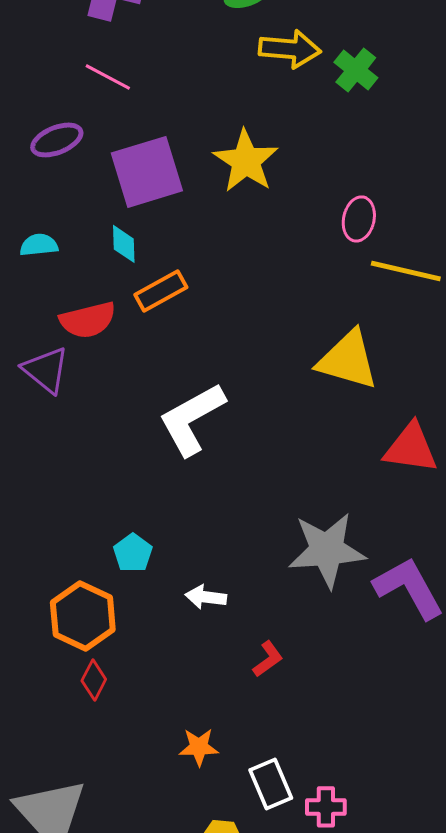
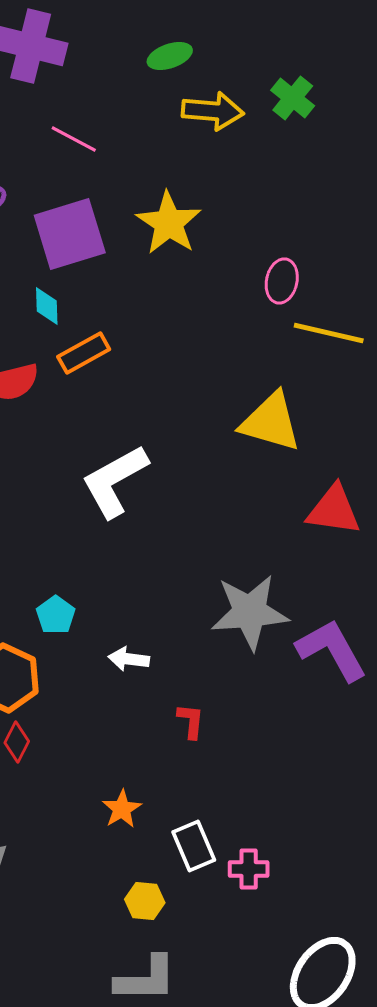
green cross: (356, 70) -> (293, 98), moved
pink line: (108, 77) -> (74, 139), moved
red L-shape: (268, 659) -> (191, 721), turned -48
orange star: (199, 747) -> (122, 809), turned -30

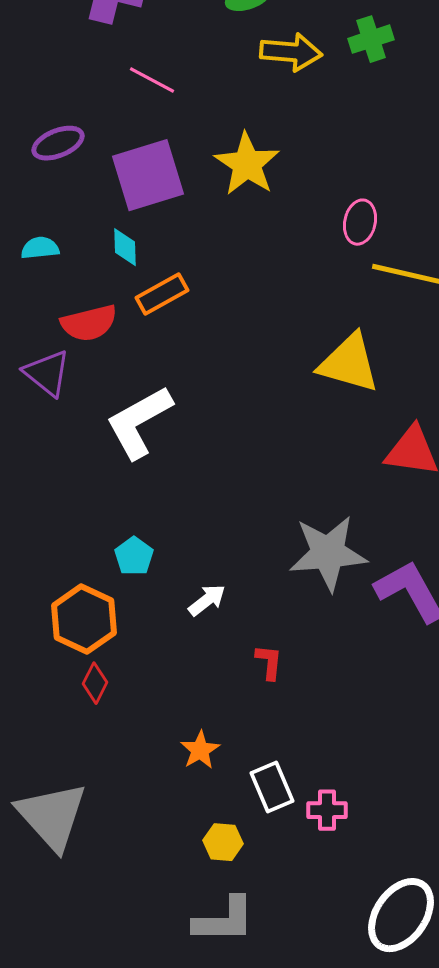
green cross: (293, 98) -> (371, 39), turned 33
white L-shape: (115, 481) -> (139, 422), moved
white arrow: (129, 659) -> (207, 600), turned 135

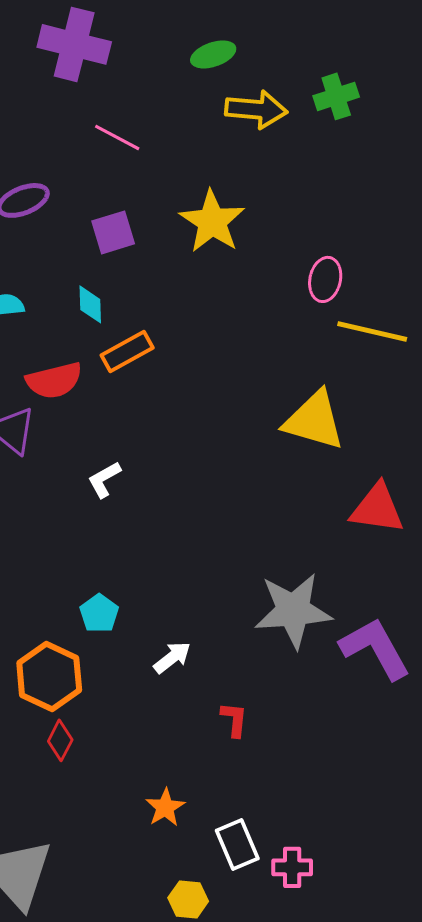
purple square: (148, 175) -> (113, 232), size x0.6
white L-shape: (139, 422) -> (104, 479), size x0.5

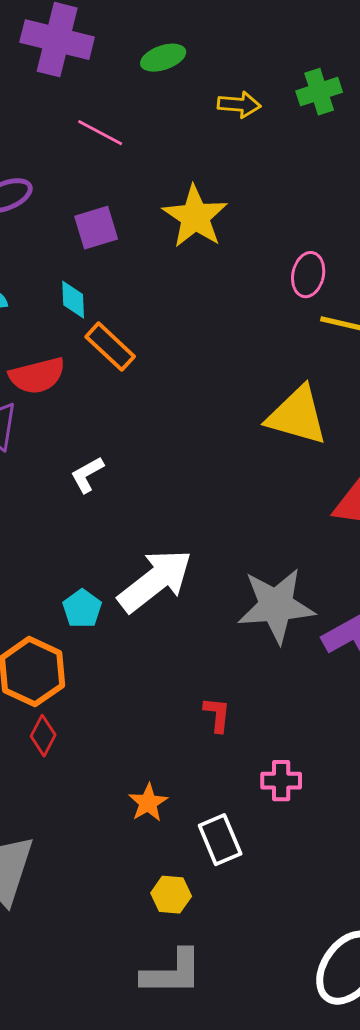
green ellipse: (213, 54) -> (163, 58), moved
yellow arrow: (256, 109) -> (239, 105), size x0.7
orange rectangle: (127, 351) -> (110, 347), turned 72
white arrow: (172, 657) -> (155, 581), moved, size x2.0
pink cross: (292, 867) -> (281, 781), moved

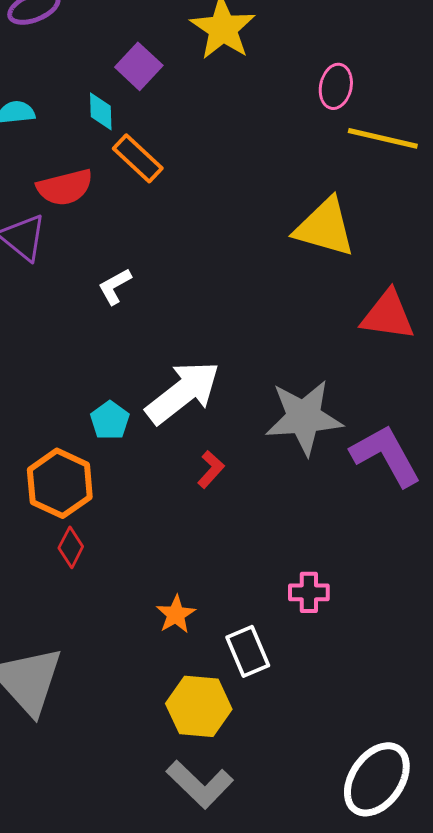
purple square: (96, 228) -> (139, 66), moved, turned -30
red L-shape: (217, 715) -> (211, 469), moved, turned 36
yellow hexagon: (171, 895) -> (199, 706), size x1.6
gray L-shape: (172, 973) -> (200, 784), turned 44

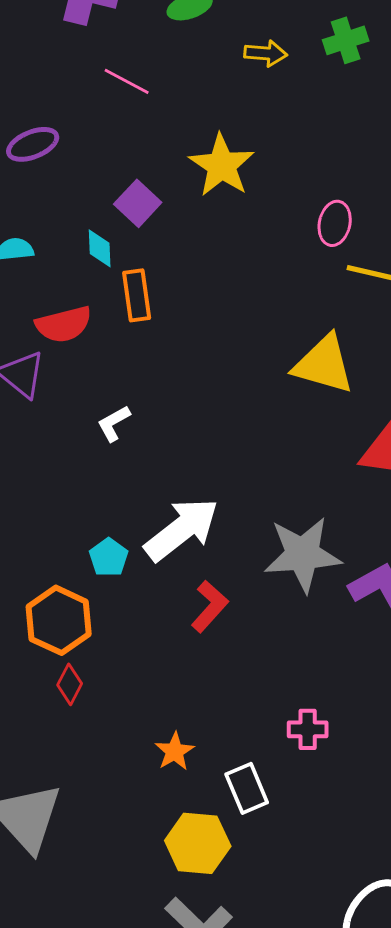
orange rectangle: (138, 158) -> (137, 295), turned 39
red L-shape: (211, 469) -> (210, 606), size x1.4

